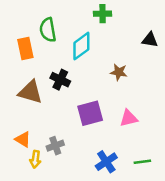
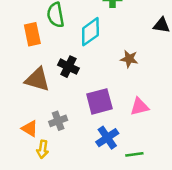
gray cross: (55, 146) -> (58, 121), moved
blue cross: (106, 162) -> (107, 138), moved
green line: (142, 162) -> (134, 154), moved

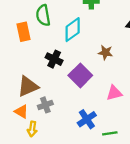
brown triangle: (37, 79) -> (28, 86), moved, turned -40
purple square: (99, 101) -> (80, 75), moved, turned -30

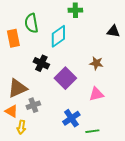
brown star: (105, 53) -> (96, 63), moved

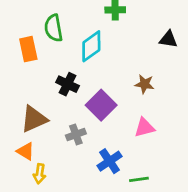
gray cross: (33, 105) -> (76, 135), moved

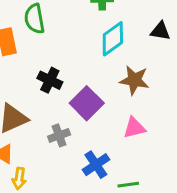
cyan diamond: (91, 46) -> (113, 39), moved
brown star: (145, 84) -> (134, 80), size x1.4

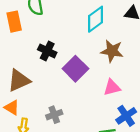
gray cross: (59, 135) -> (54, 115), moved
blue cross: (96, 165) -> (126, 116), moved

